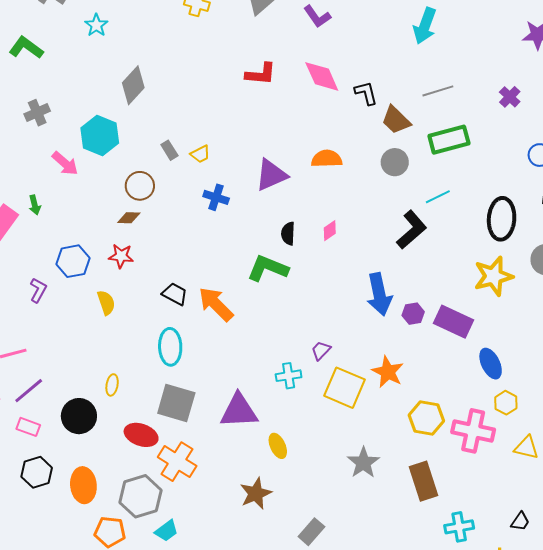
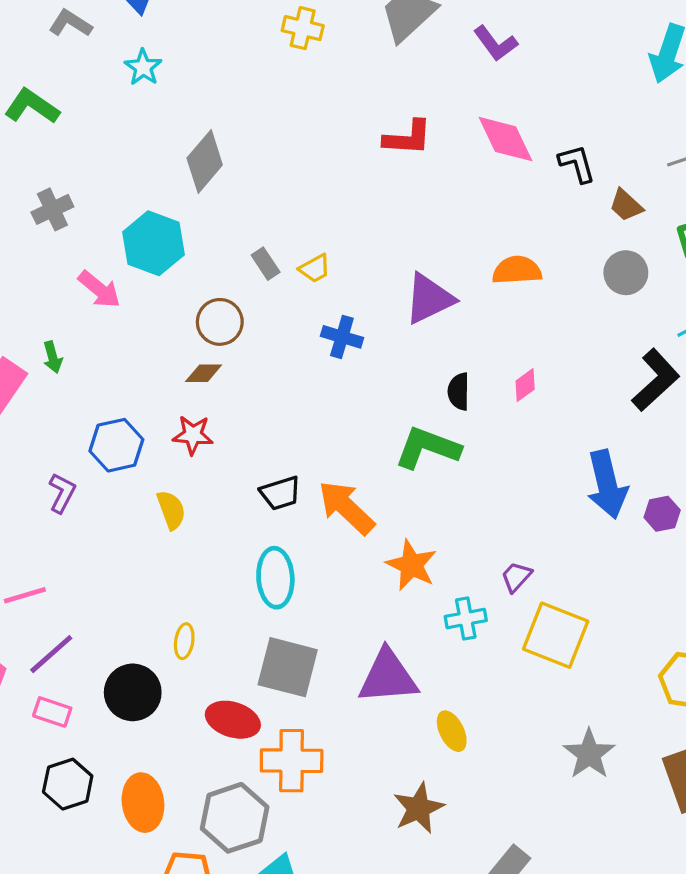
brown trapezoid: (396, 120) -> (626, 205), size x0.7
black trapezoid: (175, 294) -> (280, 493), turned 136
orange star: (388, 372) -> (411, 565), moved
orange cross: (177, 462) -> (292, 761), turned -30

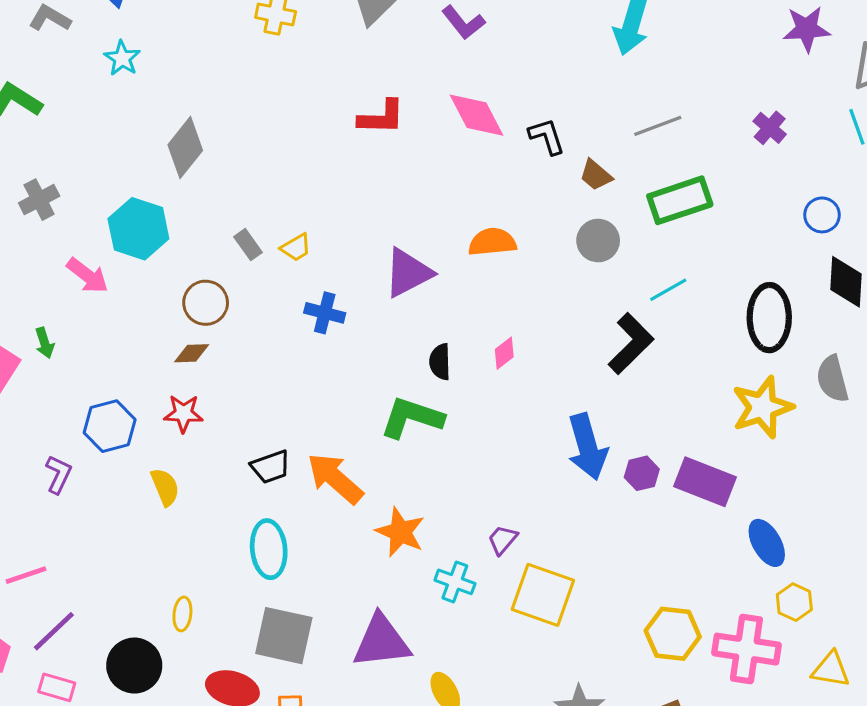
cyan cross: (466, 619) -> (455, 582), turned 33

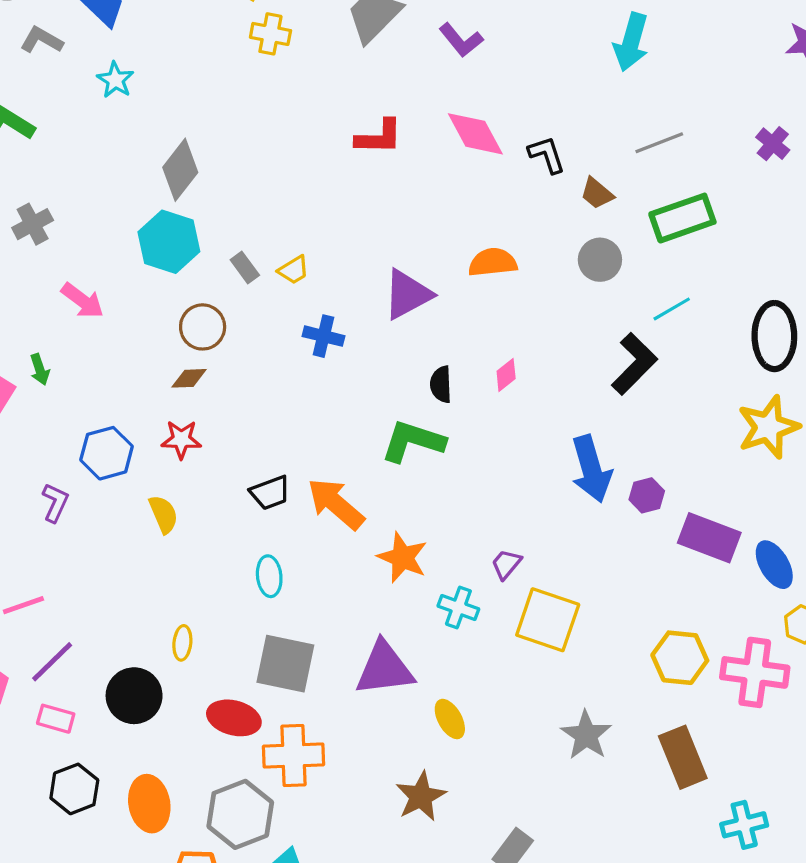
cyan hexagon: (138, 229) -> (169, 242), moved
purple rectangle: (705, 482) -> (709, 538), moved
cyan ellipse: (269, 549) -> (269, 576), size x0.7

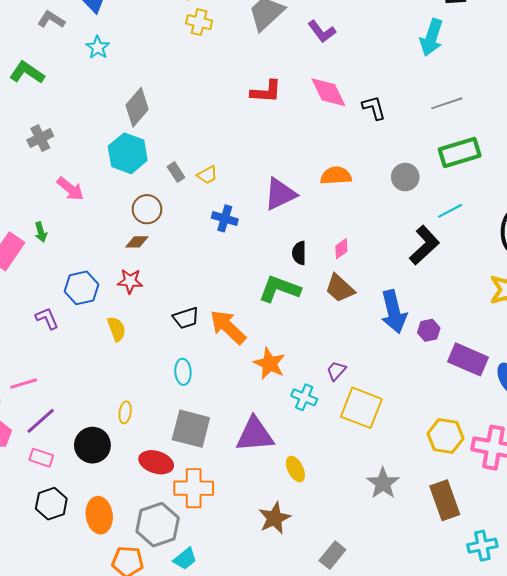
brown trapezoid: (597, 193) -> (340, 288), moved, size x1.4
purple L-shape: (55, 503) -> (47, 318), turned -50

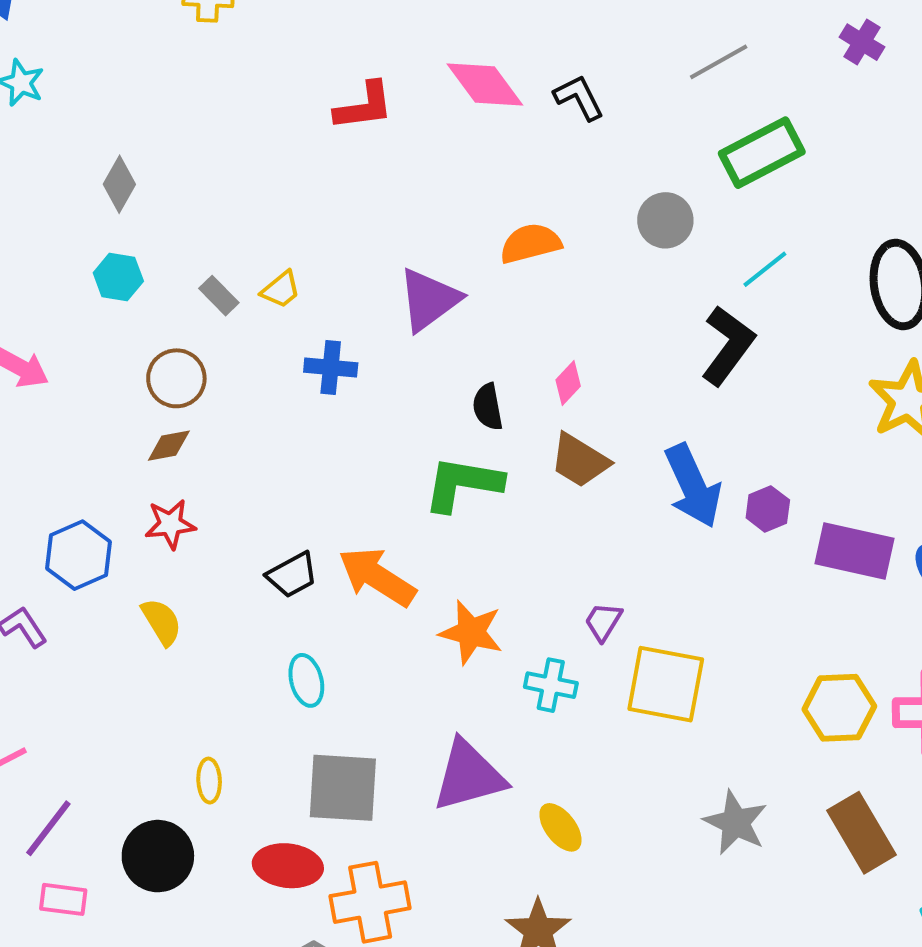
gray diamond: (137, 107) -> (119, 184), size x0.7
cyan hexagon: (128, 153) -> (118, 277), size x0.6

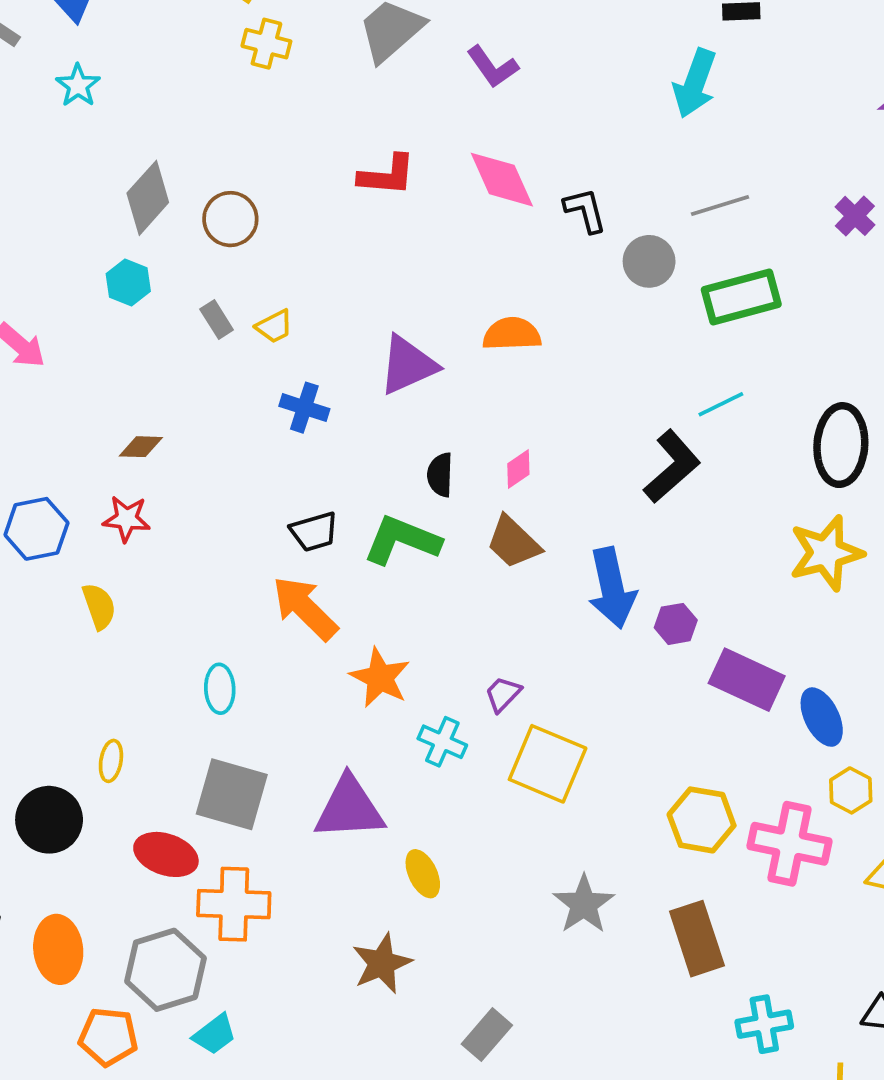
gray diamond: (119, 184) -> (148, 198), size x1.4
gray circle: (665, 220) -> (649, 261), moved
brown circle: (176, 378) -> (230, 219), moved
black trapezoid: (292, 575) -> (314, 532), moved

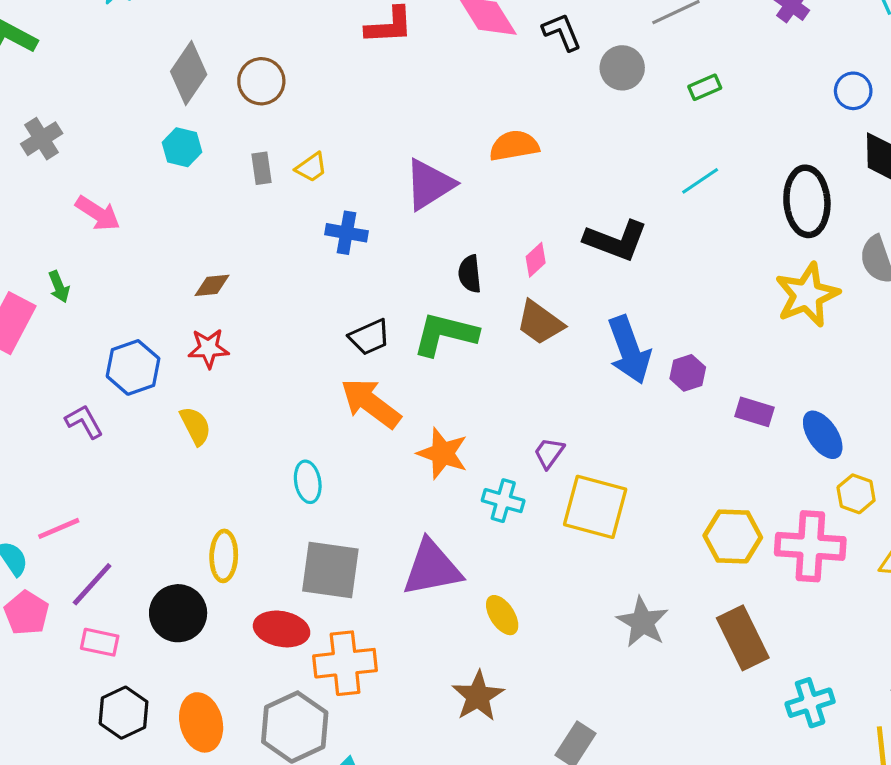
green rectangle: (741, 297) -> (705, 87), size x0.5
gray rectangle: (217, 320) -> (261, 168), turned 32
black L-shape: (672, 466) -> (616, 240), moved, turned 70
purple rectangle: (747, 680) -> (755, 412), size x0.6
yellow ellipse: (111, 761) -> (224, 556), size x1.4

